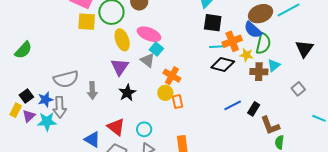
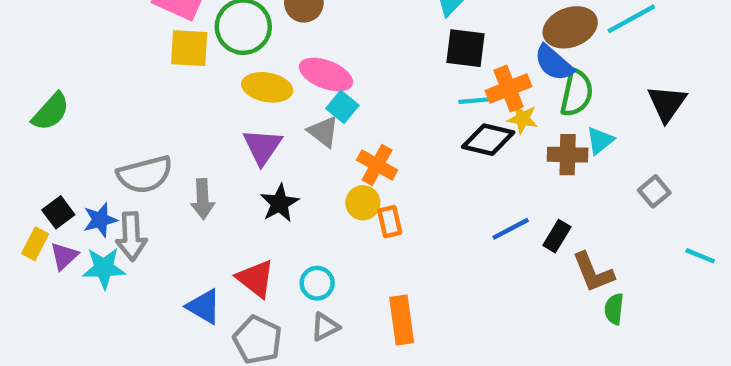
yellow ellipse: (122, 40) -> (267, 87), turned -60
yellow star: (246, 55) -> (523, 119), moved

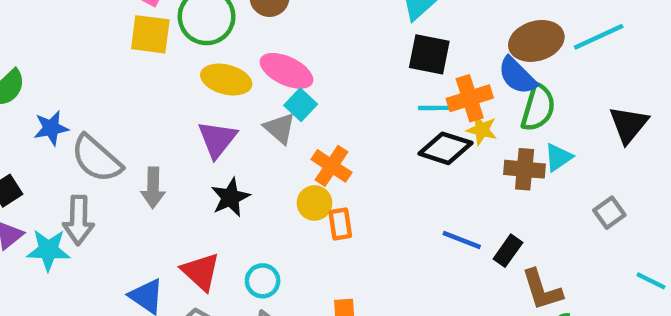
gray semicircle: (145, 175) -> (96, 159), turned 52
blue star: (100, 220) -> (51, 128), moved
blue line: (511, 229) -> (462, 240), turned 45

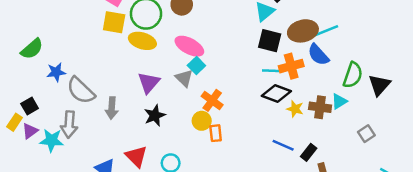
cyan line: (599, 37) -> (324, 32), moved
brown ellipse: (536, 41) -> (303, 31), moved
yellow ellipse: (226, 80) -> (142, 41), moved
green semicircle: (538, 108) -> (353, 75), moved
yellow star: (482, 130) -> (295, 109), moved

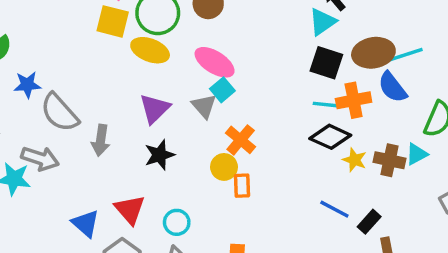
gray arrow: (69, 124) -> (40, 158), turned -80

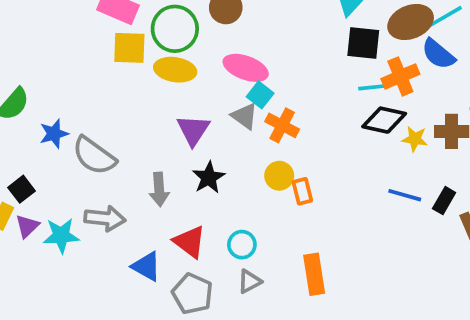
gray arrow: (101, 140) -> (159, 189), moved
orange cross: (241, 140) -> (282, 125), moved
gray arrow: (40, 158) -> (105, 218), moved

